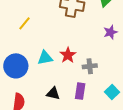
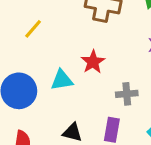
red star: (68, 55) -> (93, 62), moved

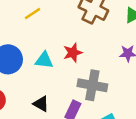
gray cross: (127, 94) -> (92, 85), size x1.6

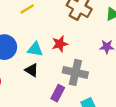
black triangle: (41, 104) -> (32, 70), moved

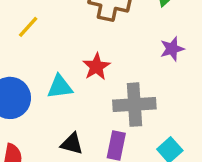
black triangle: (32, 70) -> (72, 144), moved

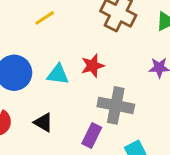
black triangle: (72, 144) -> (43, 123), moved

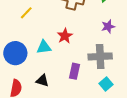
gray cross: (116, 105) -> (100, 56), moved
purple rectangle: (92, 135) -> (75, 71), moved

